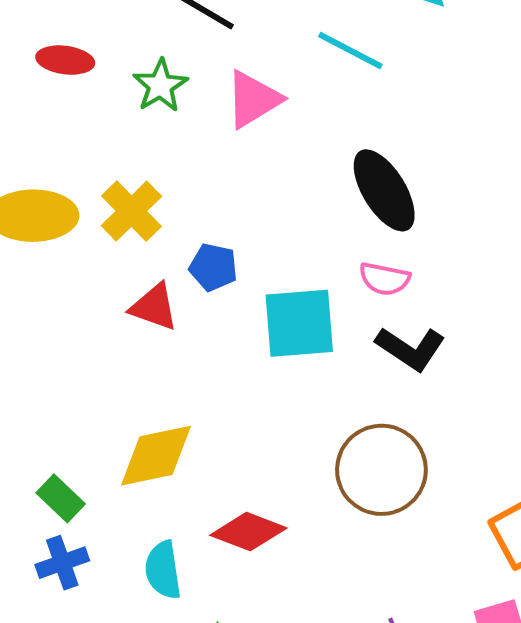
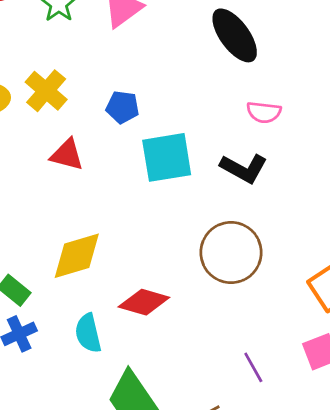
black ellipse: (384, 190) -> (235, 35), moved
blue pentagon: (213, 267) -> (122, 107), moved
pink semicircle: (384, 279) -> (264, 112), moved

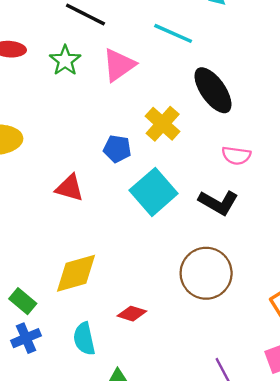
yellow cross: (46, 91) -> (163, 124), moved
cyan square: (167, 157) -> (154, 192), turned -33
red diamond: (144, 302) -> (132, 314), size x0.7

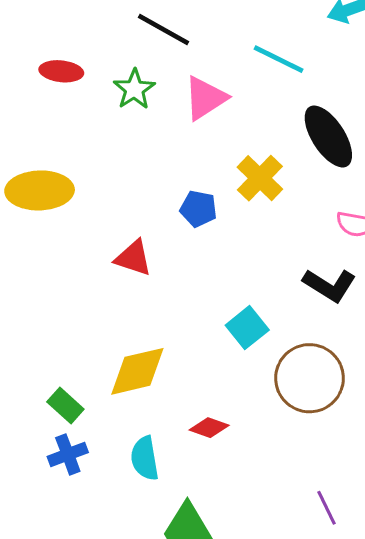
cyan square: (154, 192) -> (247, 328), moved, size x0.7

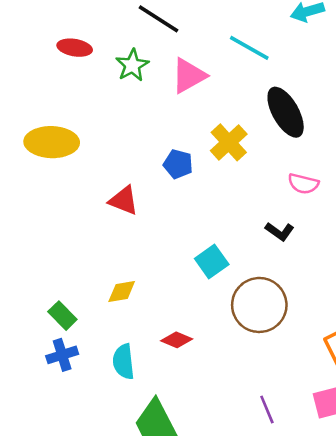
black L-shape: (329, 285) -> (280, 231), size x0.7
yellow diamond: (137, 371) -> (122, 291), size x0.6

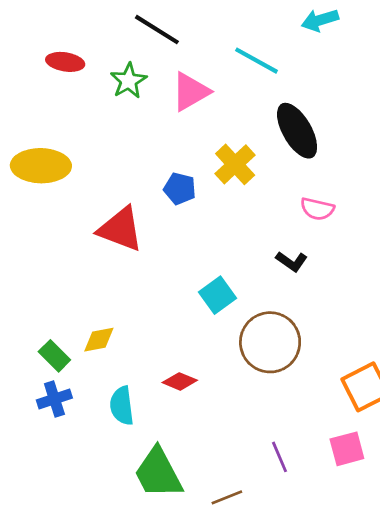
red triangle: (124, 201) -> (120, 229), size x1.4
yellow diamond: (122, 291) -> (99, 340), moved

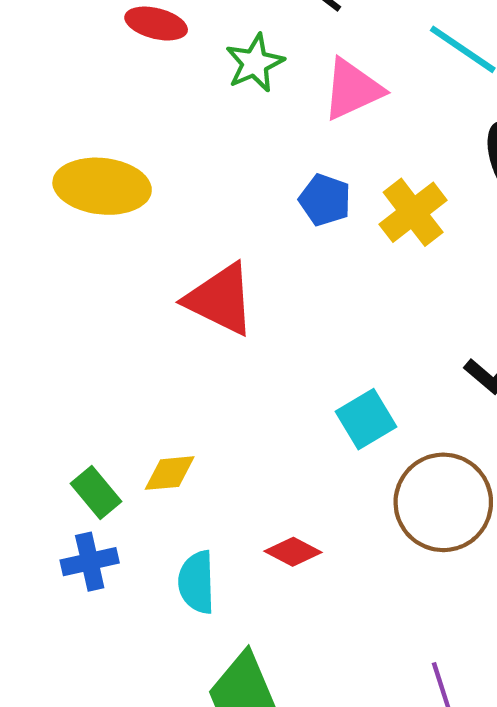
blue pentagon: (180, 189) -> (325, 200), moved

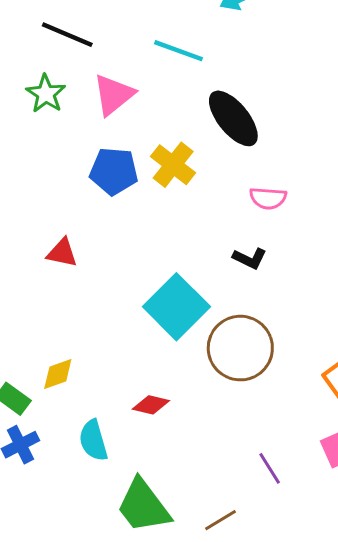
blue pentagon: (325, 200) -> (114, 171), size x1.4
red triangle: (220, 299) -> (62, 253), size x0.6
cyan square: (366, 419) -> (176, 307), size x1.6

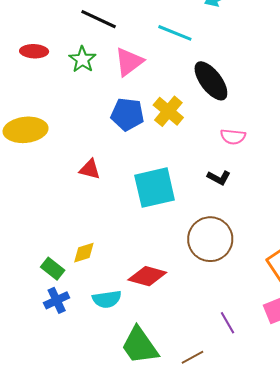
cyan square: (176, 307) -> (155, 188), moved, turned 30
red diamond: (151, 405) -> (147, 276), size x1.5
cyan semicircle: (93, 440) -> (107, 299), turned -84

